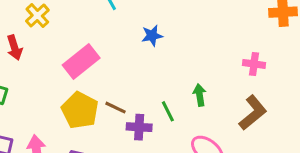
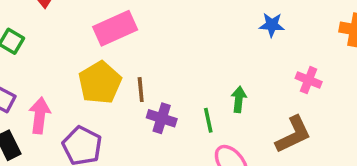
blue star: (152, 36) -> (272, 25), moved
brown line: (115, 108) -> (141, 90), turned 45
green line: (168, 111) -> (208, 120), moved

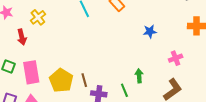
pink rectangle: (115, 28) -> (31, 72), moved, turned -65
pink cross: (309, 80) -> (176, 58), turned -32

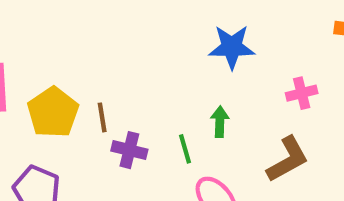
blue star: (150, 32) -> (232, 47), moved, size x1.5

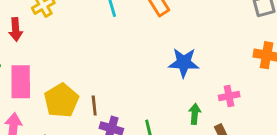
green arrow: (220, 122) -> (195, 114), moved

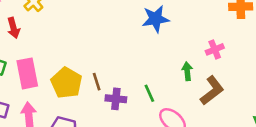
blue star: (184, 63) -> (156, 19), moved

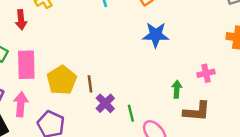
brown L-shape: (212, 90) -> (197, 111), turned 32
green line: (149, 93) -> (131, 113), moved
purple cross: (116, 99) -> (105, 103), turned 30

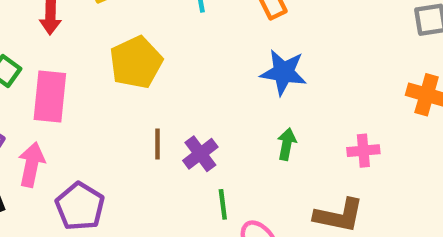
yellow pentagon: (62, 80) -> (136, 62), moved
green arrow: (177, 89) -> (287, 144), moved
purple cross: (105, 103) -> (200, 154), moved

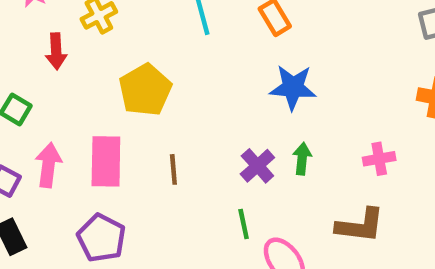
pink rectangle: (50, 97) -> (106, 161), moved
purple cross: (200, 154) -> (257, 166), moved
pink arrow: (31, 165) -> (48, 165), moved

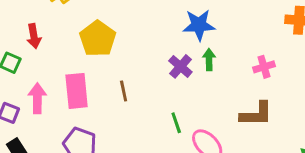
red arrow: (56, 51) -> (34, 36), moved
green arrow: (302, 159) -> (209, 59), moved
purple cross: (257, 166) -> (180, 66), moved

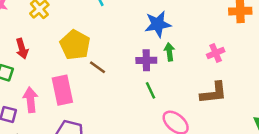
purple cross: (180, 66) -> (146, 60), turned -36
brown line: (124, 91) -> (97, 67), moved, turned -36
green line: (176, 123) -> (151, 90), moved

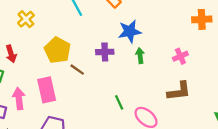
purple cross: (146, 60) -> (105, 52), moved
green line: (151, 90) -> (119, 102), moved

